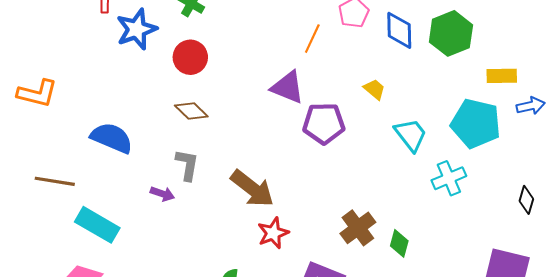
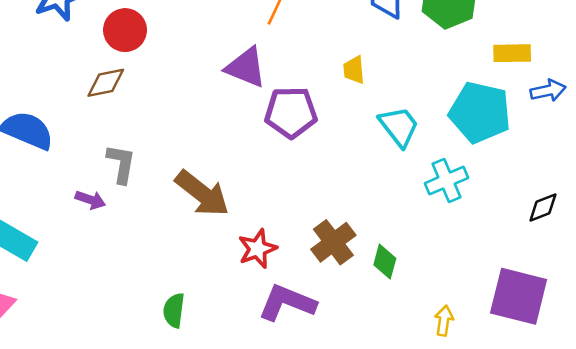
yellow trapezoid: (374, 89) -> (354, 70), turned -135
brown diamond: (191, 111) -> (106, 83), moved, turned -56
black diamond: (526, 200) -> (543, 208), turned 52
red star: (273, 233) -> (257, 249), moved

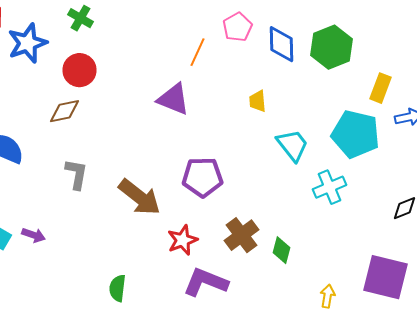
yellow rectangle: (512, 53) -> (380, 88), turned -68
purple pentagon: (291, 112) -> (202, 177), moved
purple arrow: (90, 200) -> (34, 235), moved

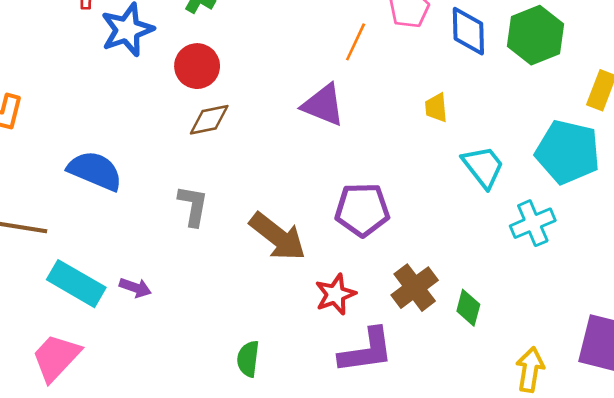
brown diamond: (64, 111) -> (209, 120), moved
purple L-shape: (206, 282) -> (366, 351), turned 150
yellow arrow: (328, 296) -> (530, 370), size x1.4

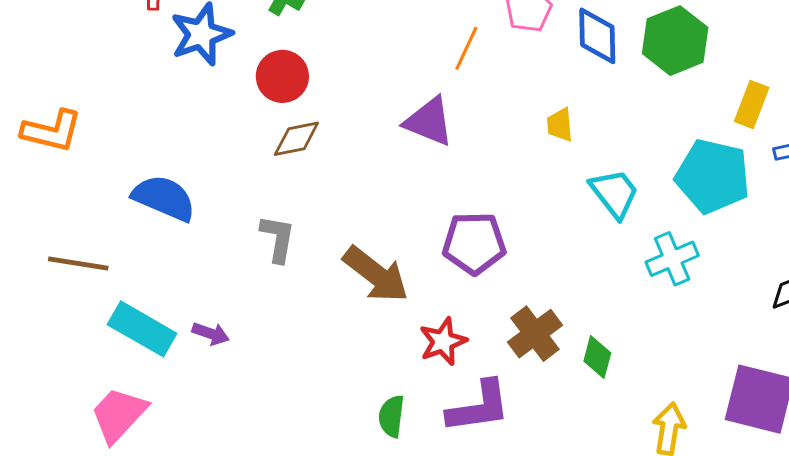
green semicircle: (248, 359) -> (392, 416), moved

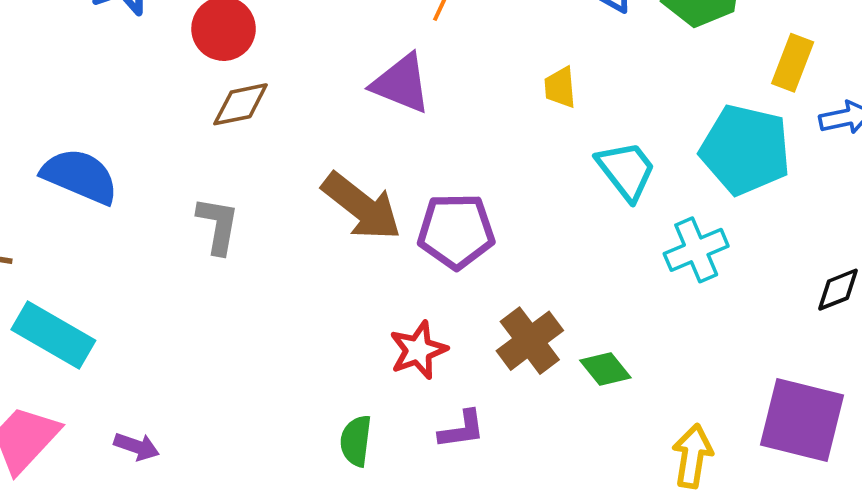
brown arrow: (376, 274) -> (362, 206), moved
purple arrow: (211, 334) -> (137, 447), moved
green diamond: (597, 357) -> (605, 369), turned -54
purple L-shape: (479, 407) -> (462, 430), size x0.6

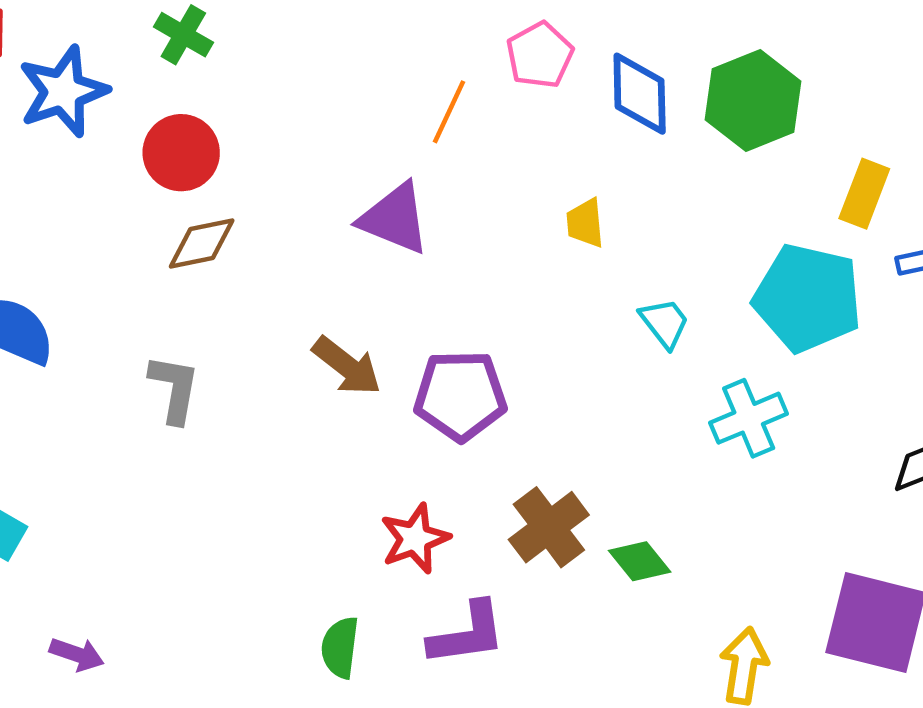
cyan trapezoid: (626, 170) -> (665, 323), size x0.7
brown arrow: (362, 206) -> (347, 366), size x0.7
purple L-shape: (462, 430) -> (467, 634), size x1.4

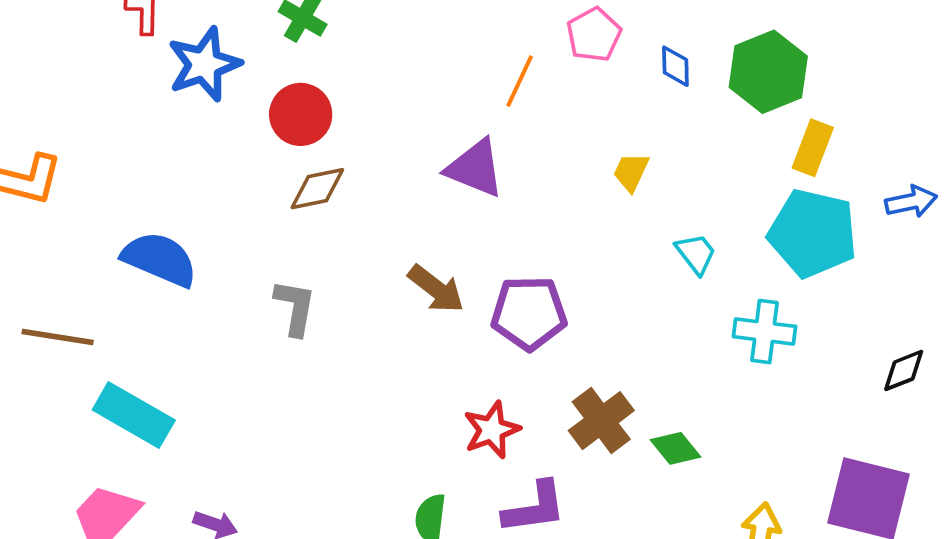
blue diamond: (640, 94) -> (675, 66), size x0.6
yellow rectangle: (864, 194) -> (813, 148), moved
yellow trapezoid: (585, 223) -> (631, 172), turned 30
cyan cross: (749, 418) -> (765, 332), turned 30

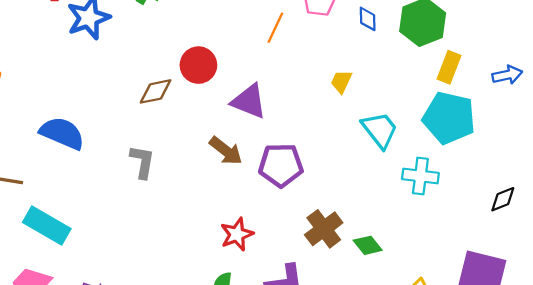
red circle: (301, 114) -> (198, 65), moved
purple triangle: (475, 168) -> (249, 101), moved
blue arrow: (911, 202) -> (507, 75), moved
cyan trapezoid: (696, 254) -> (380, 130), size x1.5
red star: (492, 430) -> (237, 234), moved

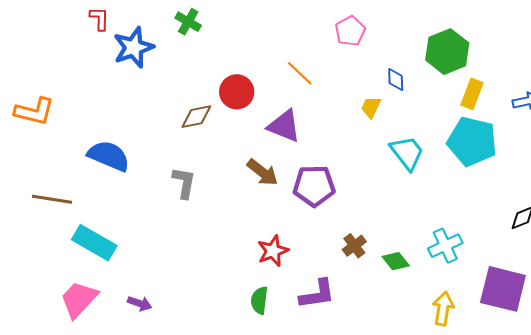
blue diamond: (368, 19) -> (396, 79), moved
orange line: (275, 28) -> (300, 73), moved, turned -72
cyan cross: (420, 176) -> (445, 246), moved, turned -32
brown cross: (324, 229) -> (354, 246), size x0.7

